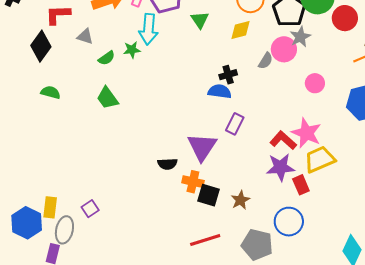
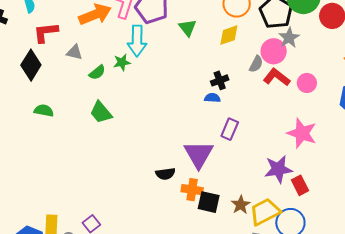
blue semicircle: (220, 91) -> (212, 98), size x0.7
red L-shape: (283, 140) -> (277, 77), moved
yellow trapezoid: (320, 159) -> (265, 212), moved

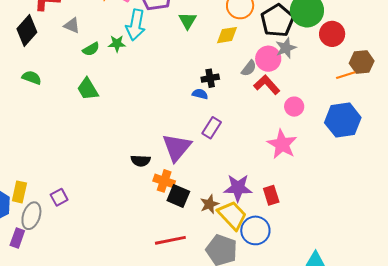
pink circle: (307, 83) -> (294, 107), moved
purple star: (278, 169) -> (238, 188), moved
yellow trapezoid: (265, 212) -> (232, 215), turned 64

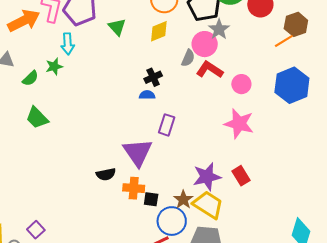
cyan arrow: (136, 25) -> (68, 44), size x0.7
black square: (178, 196) -> (151, 199), size x0.7
blue circle: (255, 230) -> (172, 221), moved

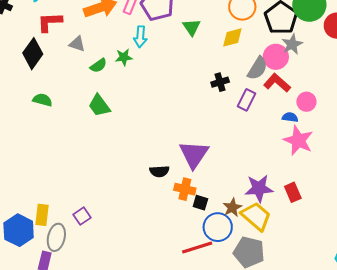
gray semicircle: (188, 58) -> (257, 68), size x1.4
blue semicircle: (147, 95) -> (290, 117), moved
purple rectangle: (167, 125) -> (247, 100), moved

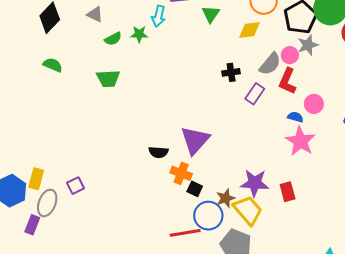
pink circle: (276, 57) -> (290, 55), size x0.7
red L-shape: (277, 83) -> (287, 81), turned -116
green trapezoid: (99, 106) -> (108, 79), turned -65

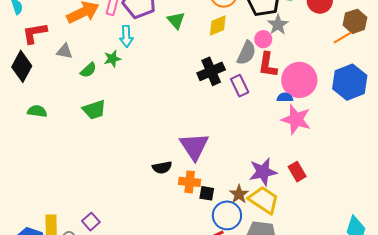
black cross: (231, 72) -> (211, 71), size x1.5
purple rectangle: (255, 94) -> (240, 86), turned -45
pink circle: (314, 104) -> (299, 80), size x1.8

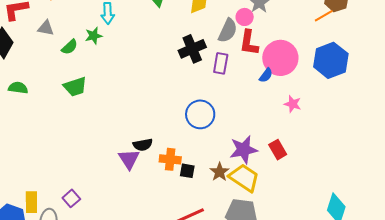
purple rectangle: (240, 86) -> (221, 63), turned 35
blue semicircle: (285, 97) -> (266, 75), turned 126
pink star: (296, 119) -> (293, 104), moved, size x0.6
purple triangle: (194, 146) -> (129, 159), moved, size x0.7
blue circle: (227, 215) -> (200, 114), moved

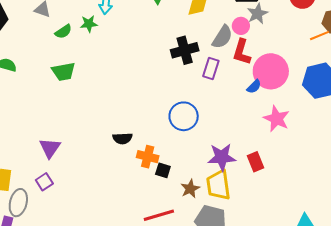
pink star: (293, 104) -> (277, 119), size x1.5
purple triangle: (129, 159) -> (50, 148), moved
brown star: (219, 172) -> (190, 189), moved
yellow trapezoid: (244, 178) -> (218, 185), turned -140

